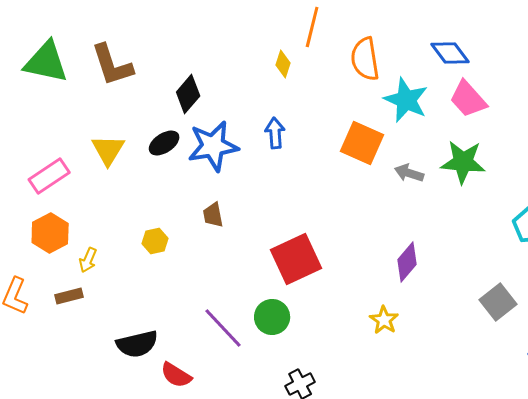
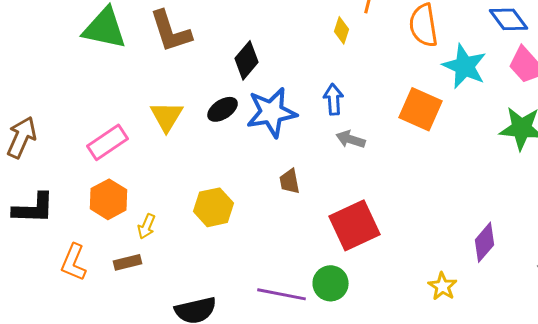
gray arrow: (409, 173) -> (351, 139), moved
brown trapezoid: (213, 215) -> (290, 181), moved
yellow hexagon: (155, 241) -> (214, 207), size x1.5
purple diamond: (407, 262) -> (485, 242), moved
purple line: (223, 328) -> (282, 294), turned -36

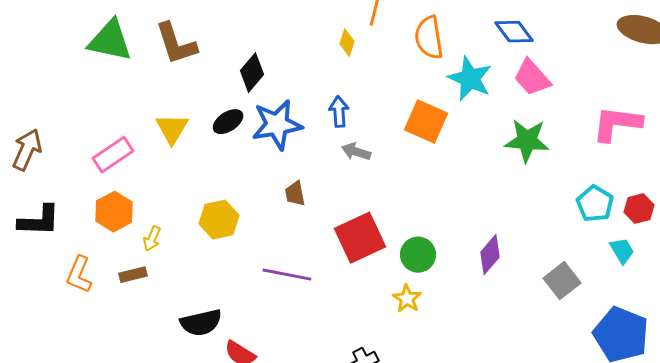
green circle: (331, 283) -> (418, 255), moved
yellow star: (443, 286) -> (407, 299), moved
purple line: (282, 294) -> (287, 275), moved

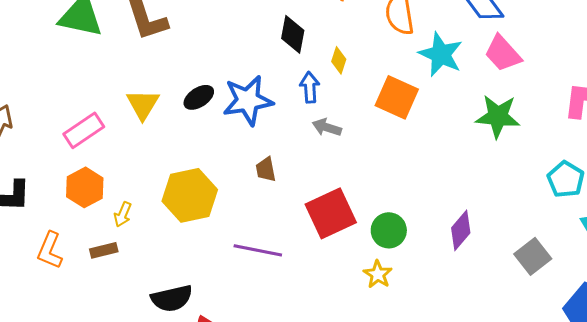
yellow diamond: (347, 43) -> (339, 60), moved
black diamond: (252, 73) -> (293, 34), moved, turned -30
yellow hexagon: (219, 220) -> (190, 195), size x1.4

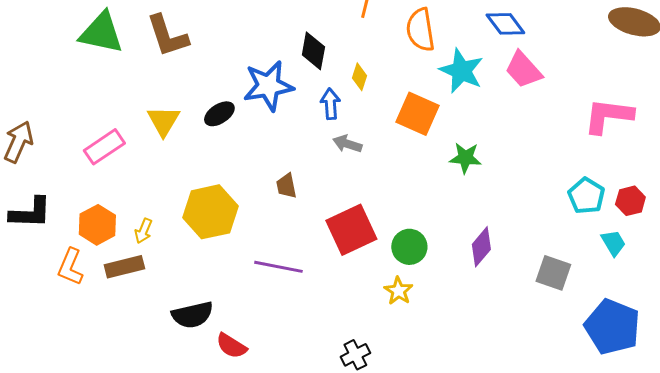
blue star: (248, 100) -> (268, 86), moved
green star: (498, 116) -> (465, 158), moved, size x0.7
orange hexagon: (85, 187) -> (97, 225), moved
brown rectangle: (104, 250) -> (124, 267), size x1.4
gray square: (533, 256) -> (553, 273), turned -33

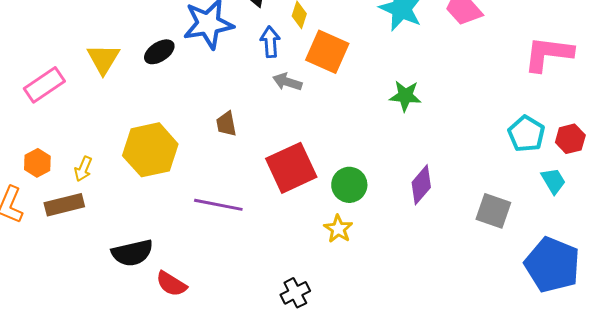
orange square: (417, 114) -> (327, 52), moved
orange hexagon: (97, 225) -> (37, 163), size x0.7

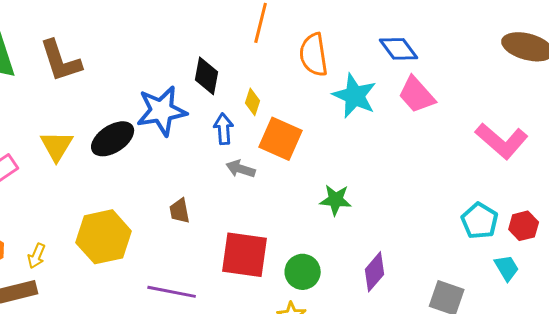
black ellipse: (159, 52) -> (113, 139), size x1.4
pink L-shape: (548, 54) -> (502, 141), turned -146
green star: (405, 96) -> (336, 200), moved
red square: (291, 168) -> (245, 255), turned 33

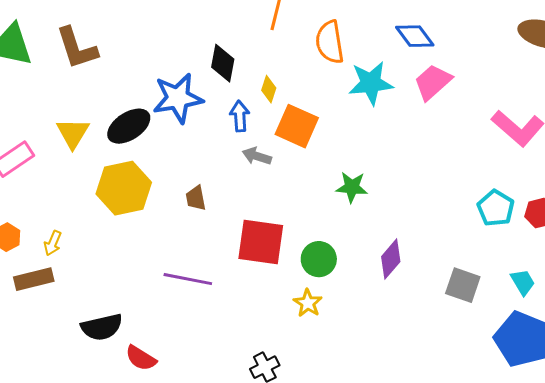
pink trapezoid: (417, 95) -> (433, 82), turned 90
cyan star: (355, 96) -> (371, 83), turned -30
yellow hexagon: (104, 237) -> (124, 188), moved
cyan trapezoid: (507, 268) -> (523, 282), moved

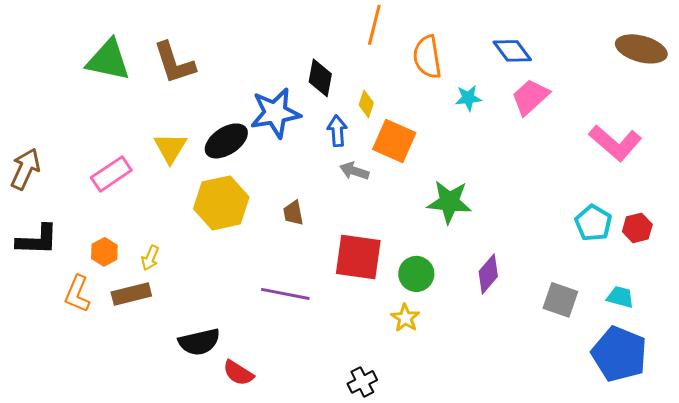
cyan star: (371, 83) -> (468, 98), size x0.6
green star: (352, 187) -> (449, 202), size x1.4
cyan trapezoid: (523, 282) -> (620, 297), turned -44

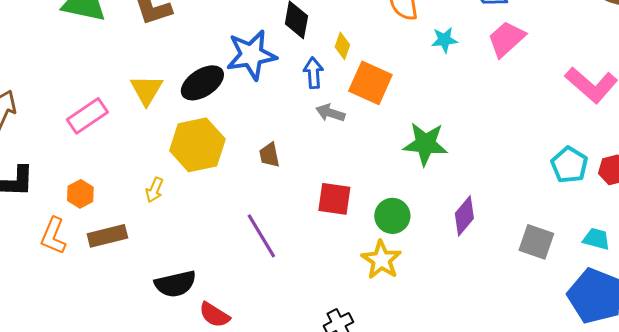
red square: (358, 257) -> (334, 199), size x0.7
yellow arrow: (150, 258) -> (154, 190), moved
purple line: (285, 294) -> (261, 236), turned 48
yellow star: (405, 318) -> (381, 260), size x1.4

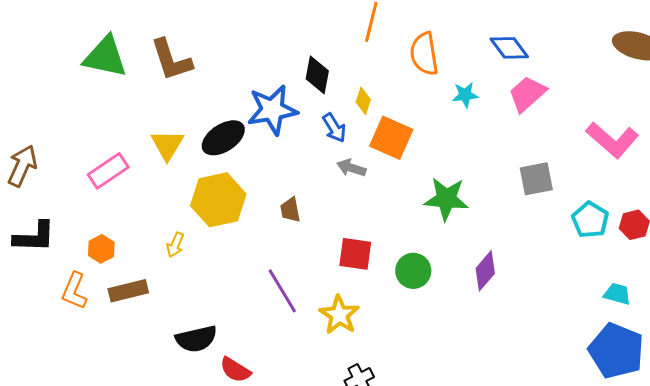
blue arrow: (313, 73) -> (334, 128), turned 152
gray square: (536, 242) -> (536, 179), moved, turned -30
yellow star: (381, 260) -> (339, 315), moved

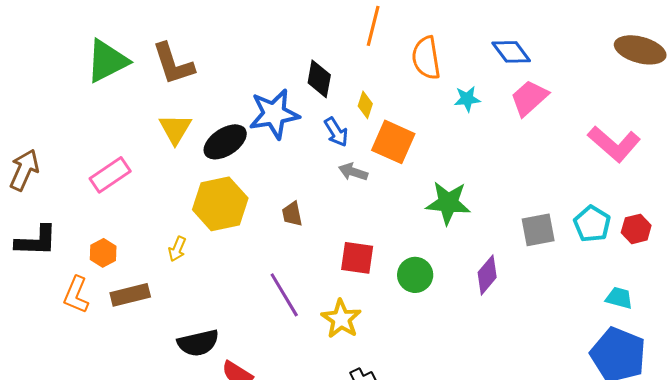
green triangle: (105, 57) -> (107, 61), turned -39
yellow triangle: (167, 145) -> (175, 129), moved
gray square: (536, 179) -> (538, 230), moved

